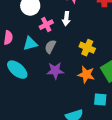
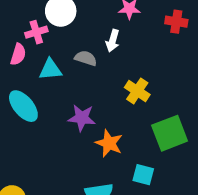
pink cross: (46, 25) -> (36, 32), moved
gray semicircle: (50, 47) -> (86, 58), moved, turned 72
orange star: (86, 75) -> (109, 143), moved

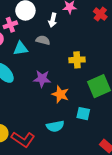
red cross: (176, 22) -> (100, 14), turned 32
white arrow: (113, 41) -> (53, 20), moved
yellow cross: (137, 91) -> (77, 60), turned -35

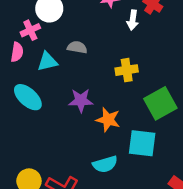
white arrow: (53, 20) -> (133, 20), moved
cyan square: (83, 114) -> (142, 143), size x1.5

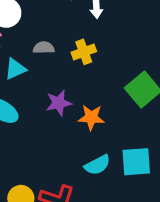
yellow cross: (127, 70) -> (84, 52), moved
cyan square: (142, 143) -> (136, 162), moved

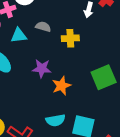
orange star: (91, 117) -> (61, 86), turned 30

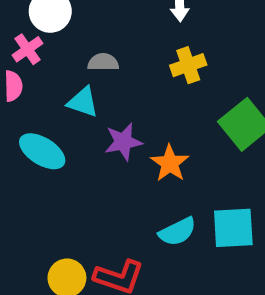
cyan triangle: (19, 35) -> (83, 102), moved, turned 42
yellow cross: (70, 38) -> (188, 65), moved

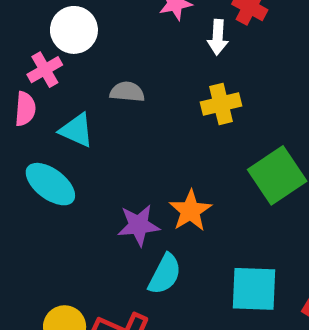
cyan triangle: (83, 102) -> (76, 130), moved
purple star: (123, 142) -> (138, 225), moved
cyan semicircle: (177, 232) -> (165, 274), moved, turned -42

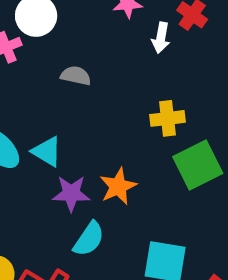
yellow cross: (221, 104) -> (168, 118), moved
cyan triangle: (76, 130) -> (47, 152), moved

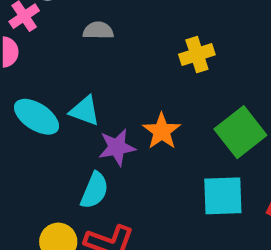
green square: (198, 165) -> (240, 132), moved
cyan semicircle: (89, 239) -> (94, 190), moved

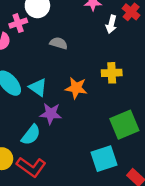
orange star: (162, 131) -> (76, 88), moved, turned 30
cyan square: (223, 196) -> (104, 159), turned -32

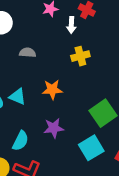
yellow cross: (112, 73) -> (80, 56), moved
purple star: (51, 114) -> (54, 128), moved

